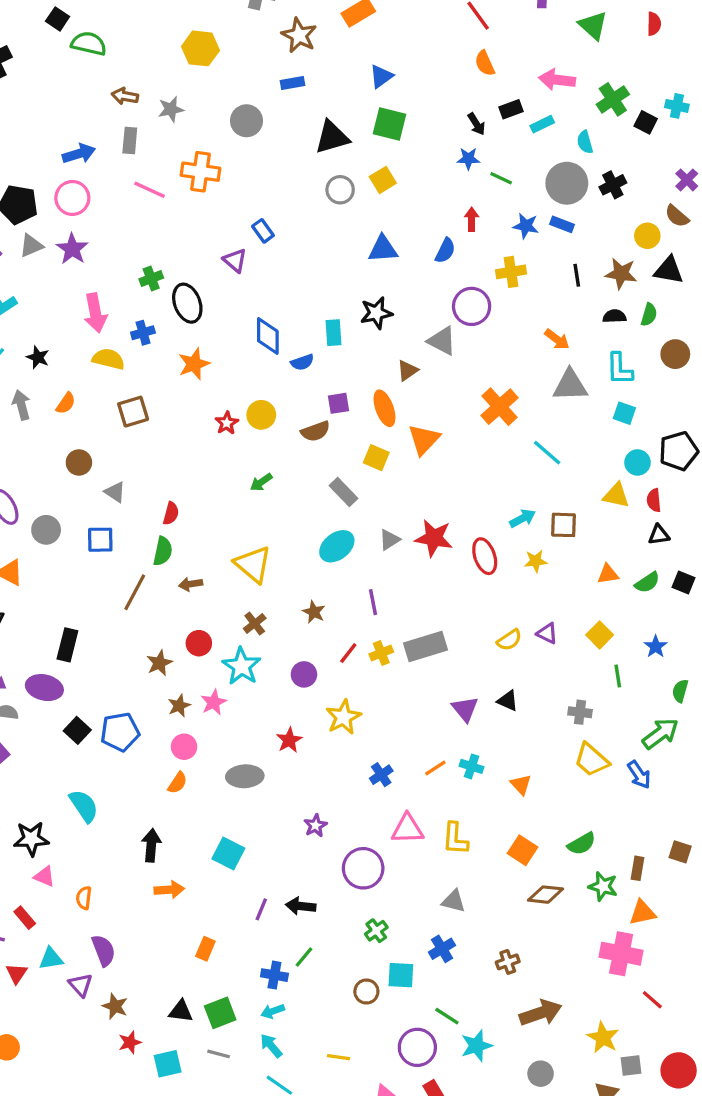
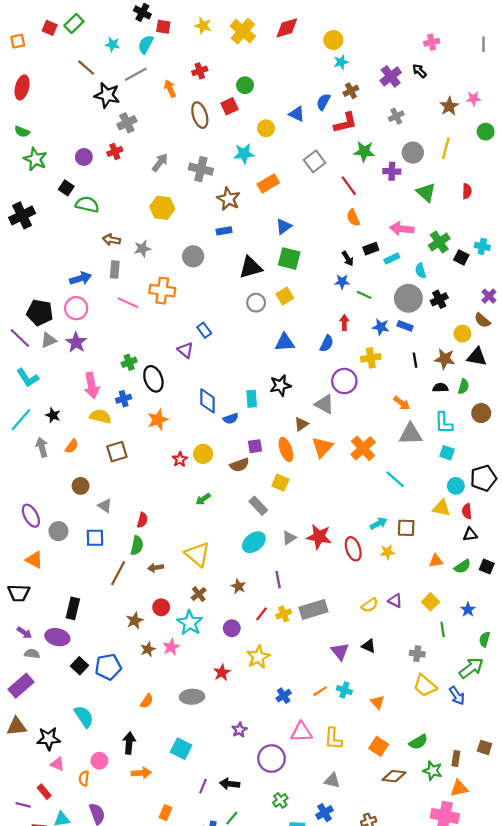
orange triangle: (424, 439) -> (322, 447), moved
pink circle: (184, 747) -> (99, 761), moved

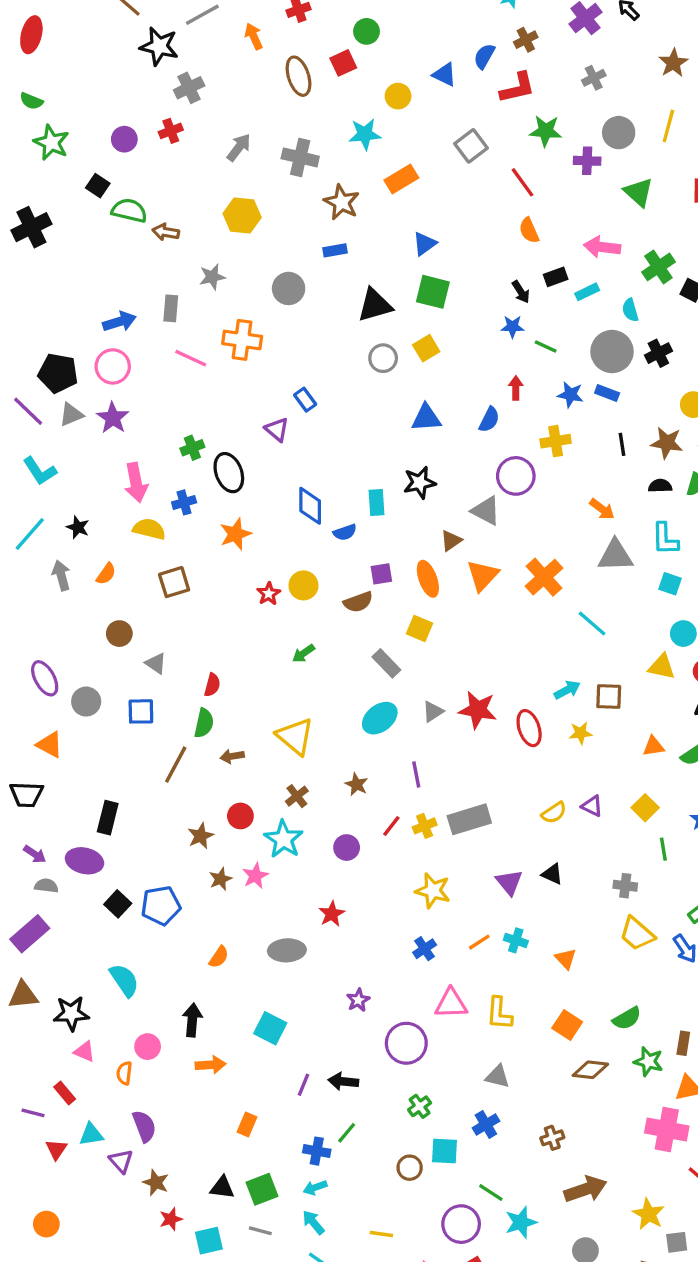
brown arrow: (111, 240) -> (166, 232), moved
yellow star: (258, 657) -> (433, 891), moved, turned -30

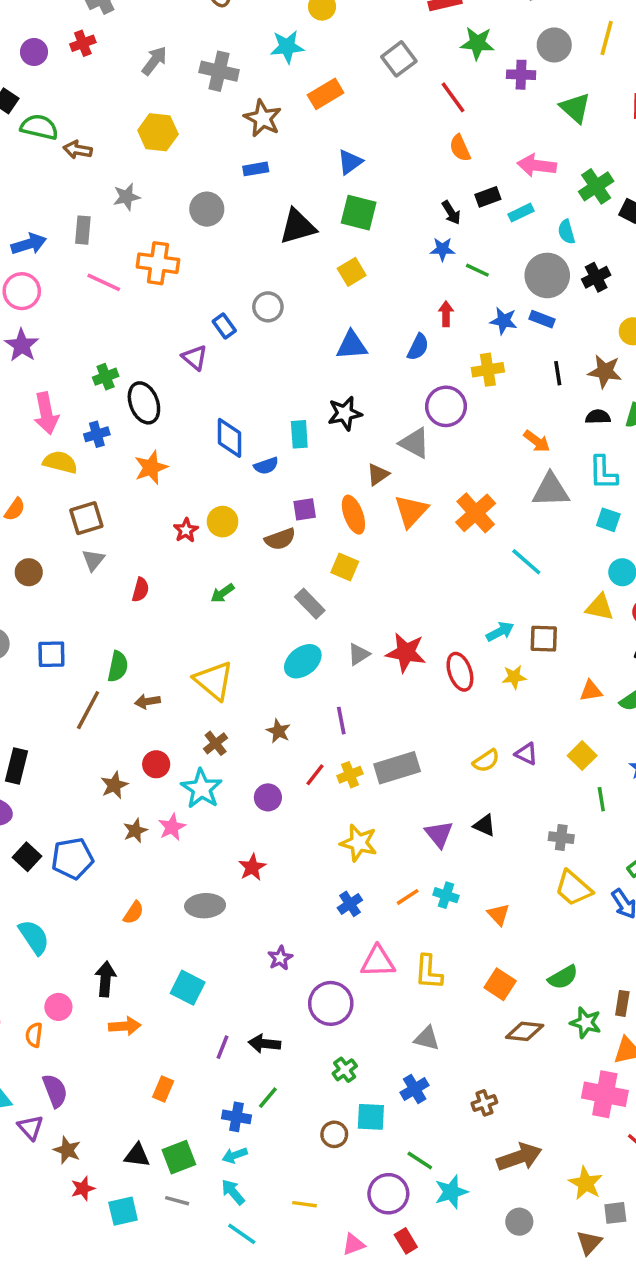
gray circle: (383, 358) -> (268, 307), moved
gray triangle: (156, 663) -> (93, 560), moved, turned 35
red semicircle: (212, 685) -> (140, 590), moved

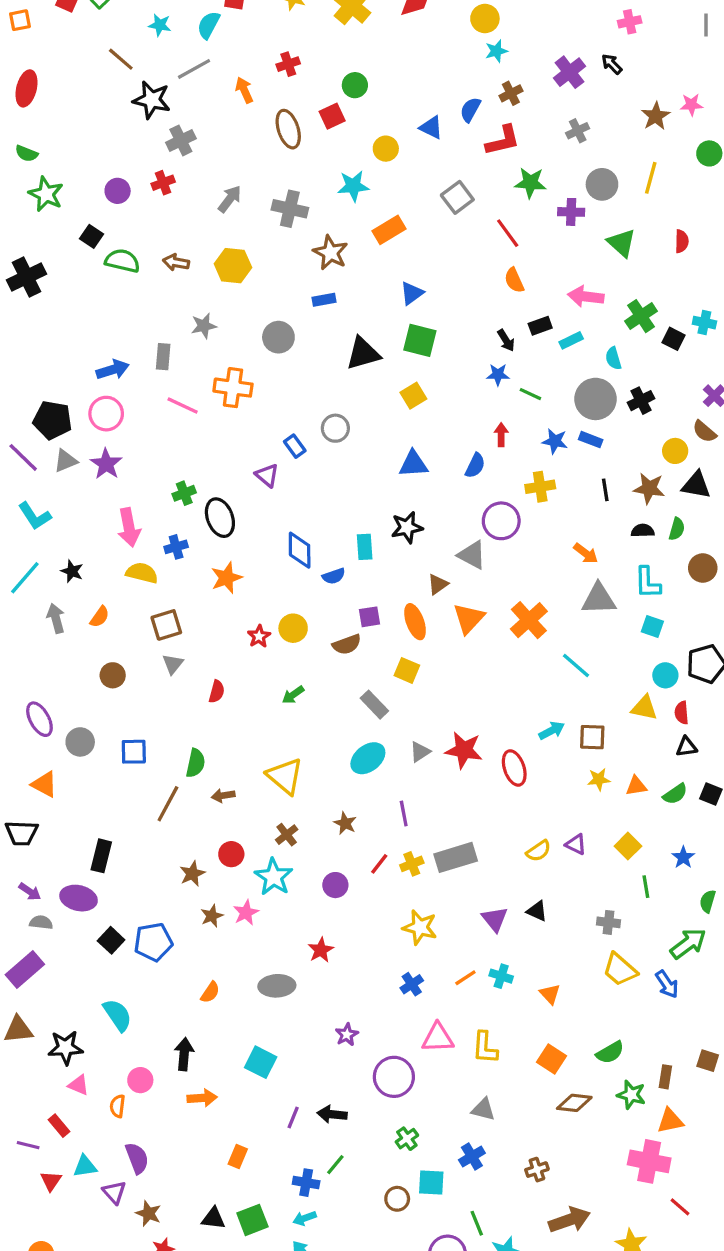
brown arrow: (78, 150) -> (176, 262), moved
yellow star: (514, 677) -> (599, 779), moved
green line: (420, 1161) -> (477, 1223), turned 35

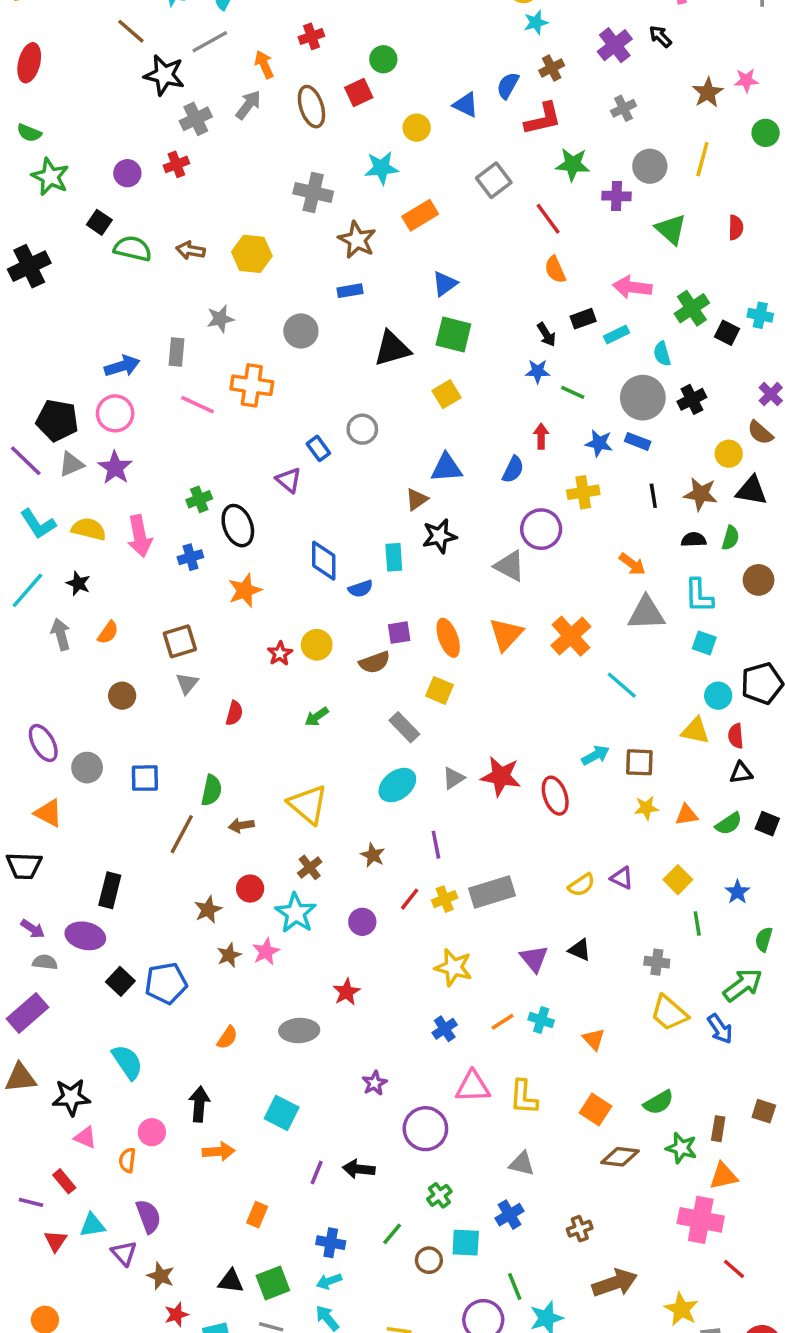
gray arrow: (230, 199) -> (248, 105), moved
yellow semicircle: (142, 573) -> (89, 529), moved
brown triangle: (438, 584) -> (417, 499), moved
green line: (335, 1165) -> (392, 1234), moved

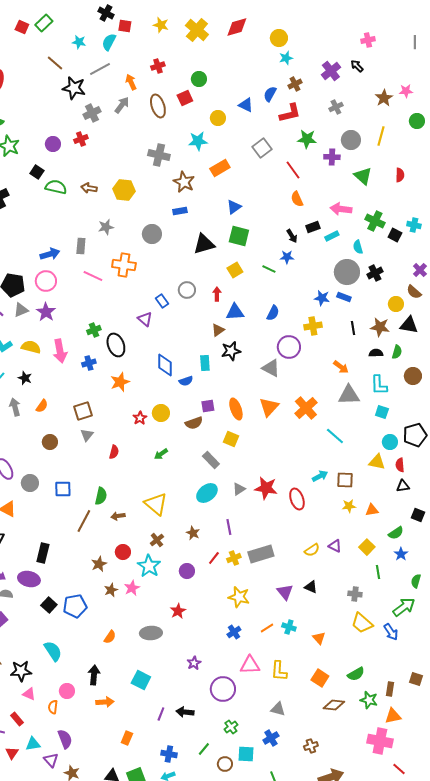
green cross: (692, 308) -> (375, 221), turned -30
green line: (573, 392) -> (269, 269), moved
red arrow: (541, 436) -> (217, 294), moved
green semicircle: (729, 824) -> (396, 533), moved

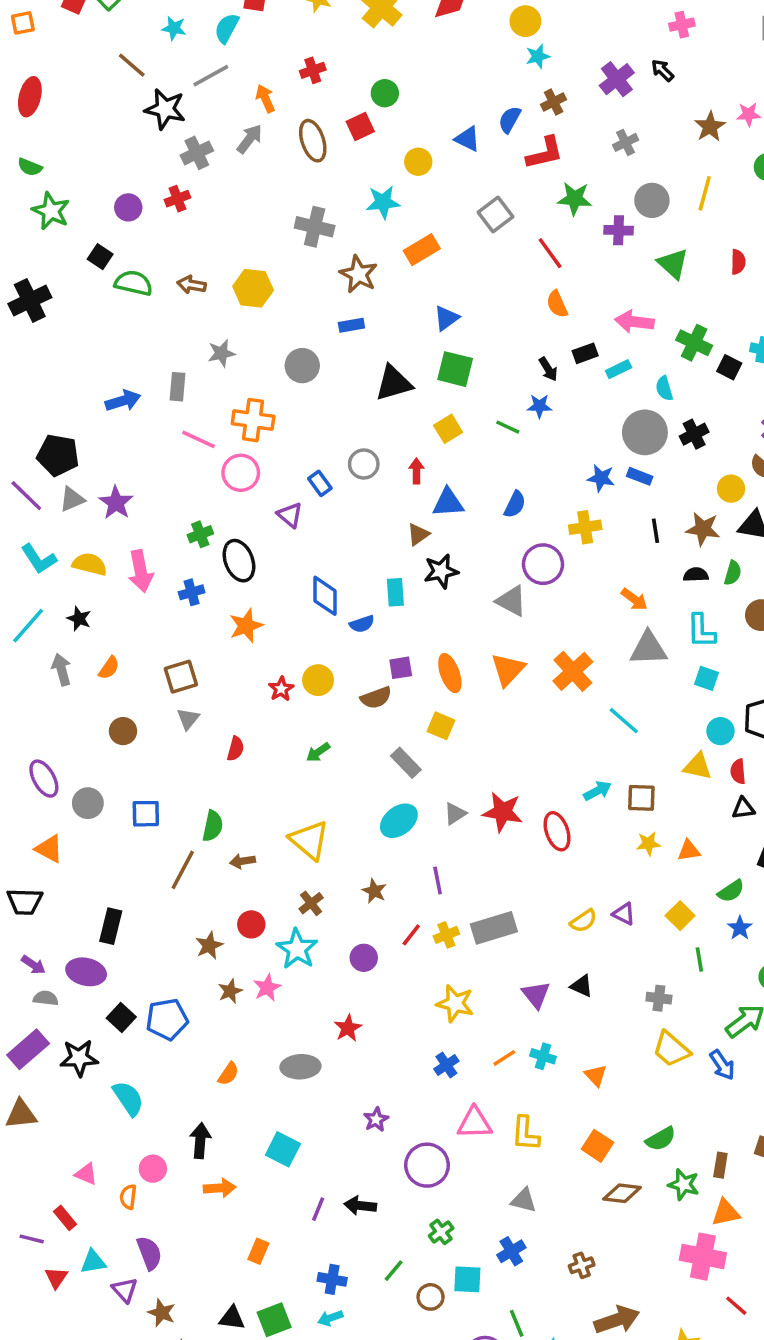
pink circle: (46, 281) -> (241, 473), moved
black star: (21, 671) -> (79, 1058), moved

